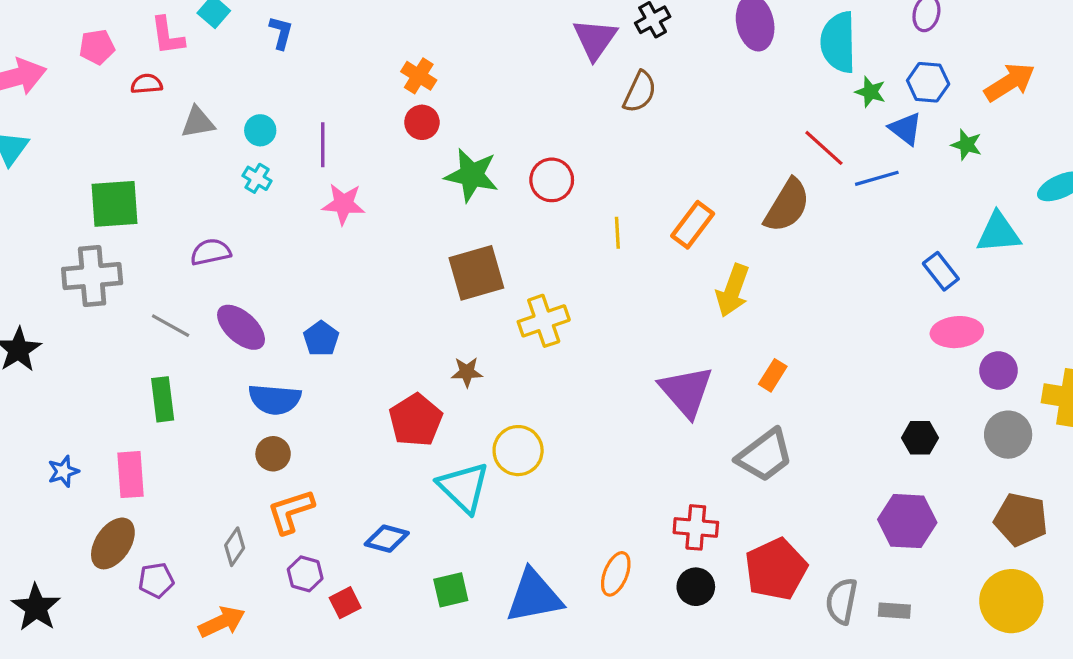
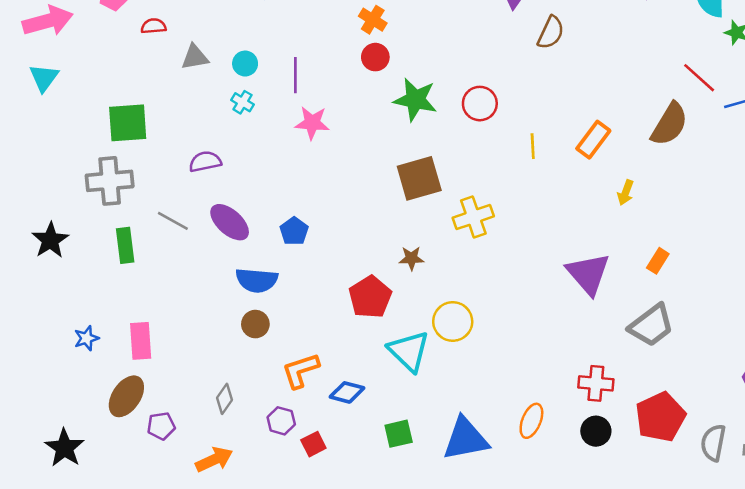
yellow arrow: (733, 290) -> (626, 193), size x0.6
green rectangle: (163, 399) -> (125, 245), moved
orange L-shape: (291, 511) -> (301, 371), moved

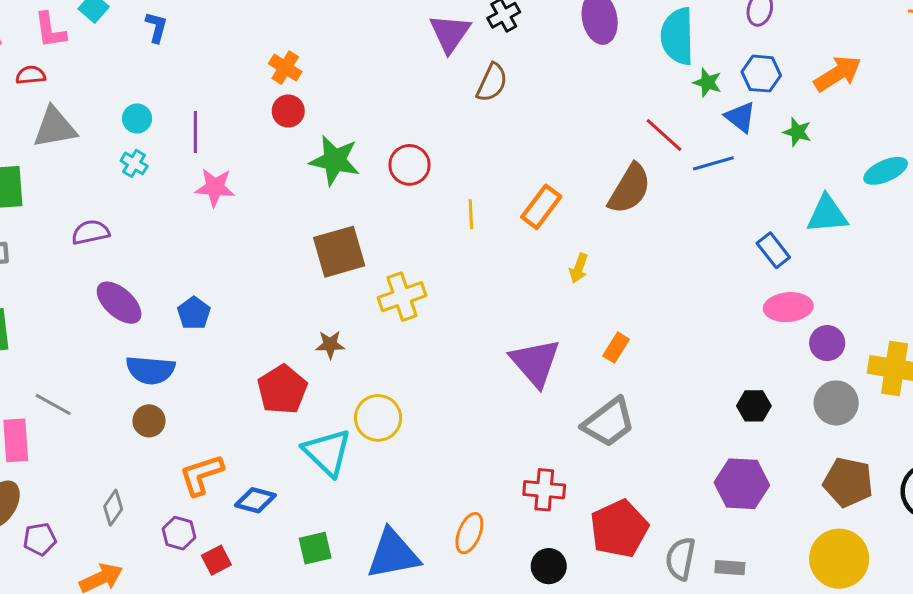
gray triangle: (195, 57) -> (55, 127), moved, size x1.4
gray line: (173, 221) -> (53, 404), moved
black circle: (596, 431) -> (549, 566), moved

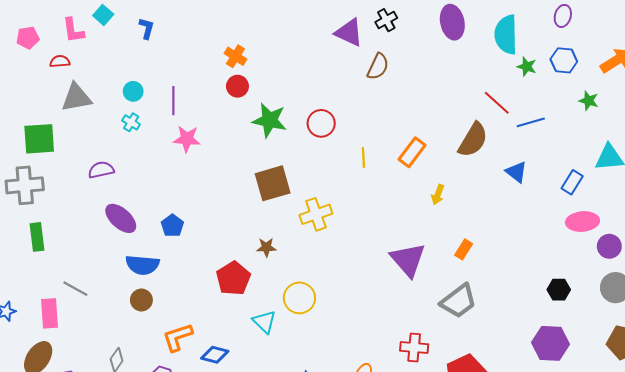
purple triangle: (450, 33) -> (349, 32), turned -40
blue triangle: (740, 117) -> (516, 172), moved
blue rectangle: (773, 250) -> (572, 182), turned 70
cyan triangle: (327, 452) -> (264, 322), size x0.7

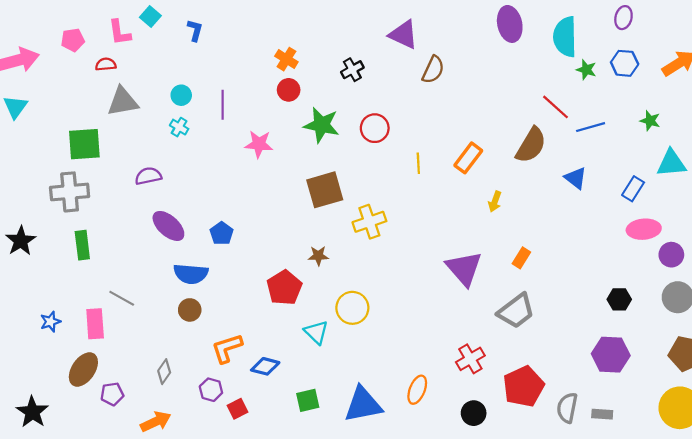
black cross: (386, 20) -> (352, 70), moved
green star: (589, 101) -> (650, 121), moved
pink star: (187, 139) -> (259, 144), moved
red cross: (414, 348) -> (470, 359), turned -36

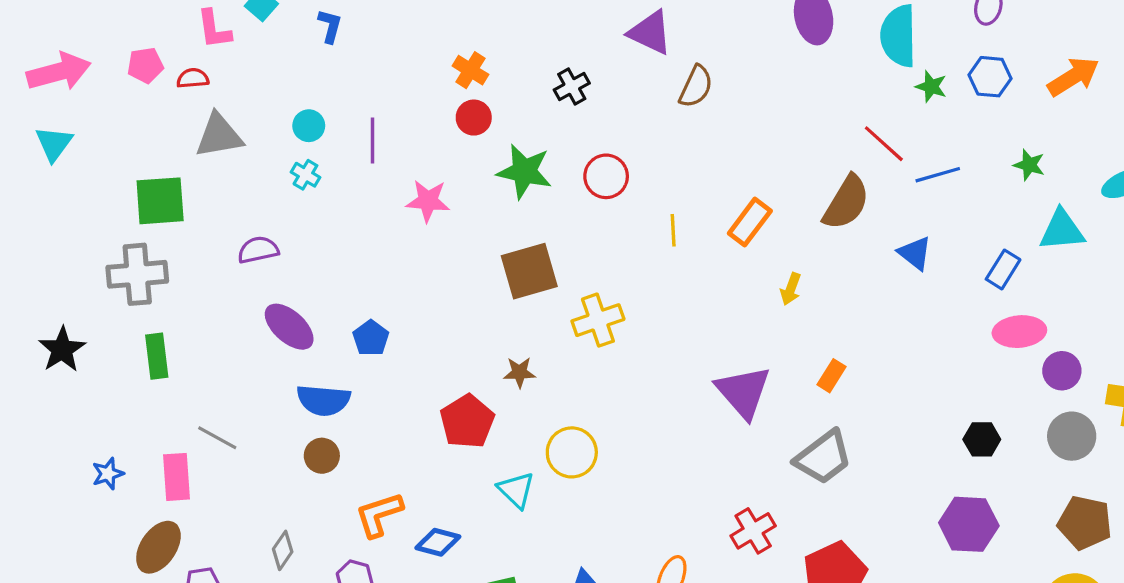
pink pentagon: (73, 40) -> (145, 65), moved

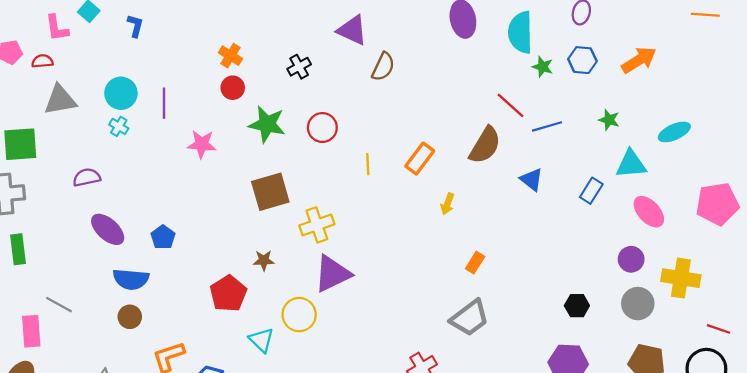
cyan circle: (309, 126) -> (121, 93), size x1.5
pink ellipse: (1019, 332) -> (649, 212), moved, turned 52
purple triangle: (743, 392) -> (332, 274), moved, turned 45

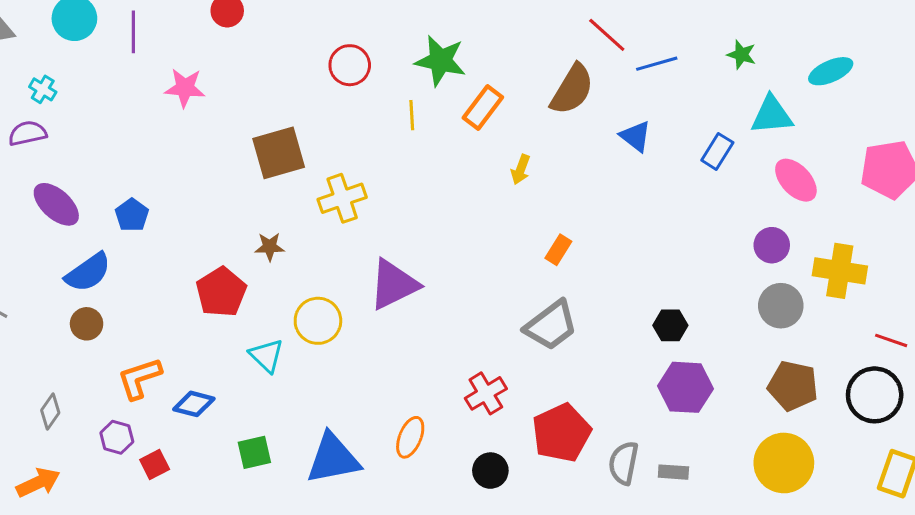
green star: (267, 124) -> (440, 61), moved
cyan cross: (119, 126) -> (43, 89), moved
purple triangle: (332, 274) -> (394, 284), moved
blue semicircle: (131, 279) -> (88, 272), turned -40
black hexagon: (577, 306) -> (670, 325), moved

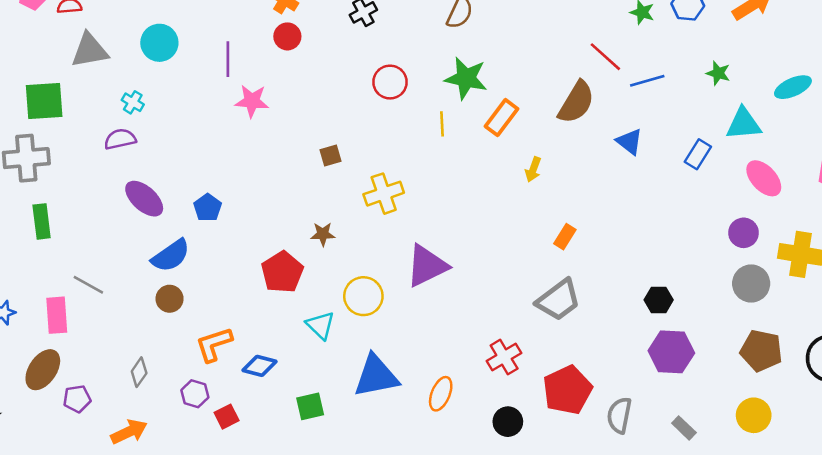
purple line: (133, 32) -> (228, 59), moved
brown square: (279, 153) -> (330, 156), size x0.5
blue triangle: (333, 458) -> (376, 376), moved
yellow circle: (784, 463) -> (754, 415), size x0.7
gray rectangle: (673, 472) -> (684, 428), moved, turned 40

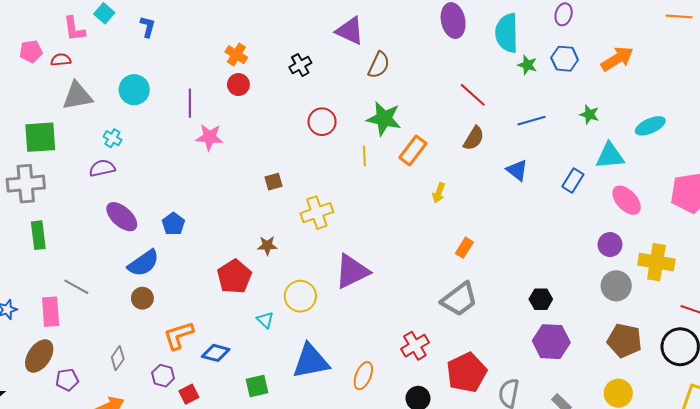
red line: (605, 57) -> (473, 95), moved
brown semicircle: (576, 102) -> (474, 138), size x0.7
cyan triangle: (320, 325) -> (265, 320), size x0.7

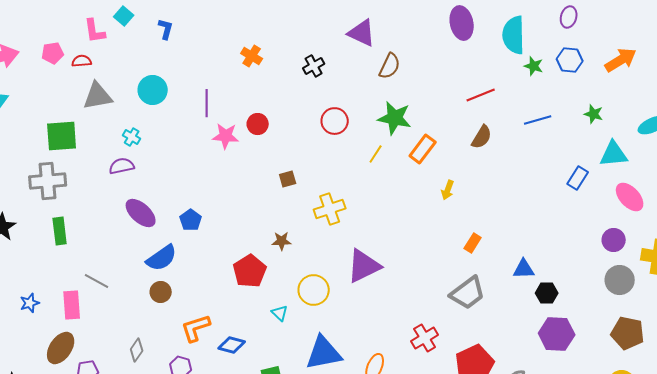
red circle: (238, 85) -> (258, 124), moved
red line: (473, 95) -> (481, 95), turned -64
yellow line: (364, 156) -> (376, 154), turned 36
blue triangle: (517, 170) -> (524, 269), moved, turned -40

